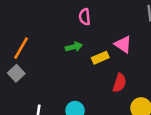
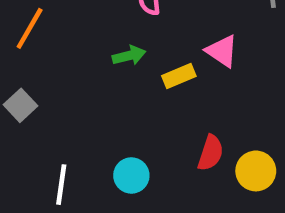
orange line: (21, 48) -> (30, 28), moved
red semicircle: (120, 83) -> (211, 153), moved

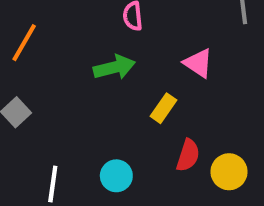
green arrow: (129, 56) -> (114, 67), size x1.4
yellow rectangle: (179, 76) -> (163, 108), moved, turned -32

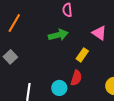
red semicircle: (188, 155) -> (76, 78), moved

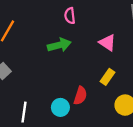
yellow rectangle: (82, 55) -> (107, 77), moved

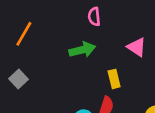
yellow rectangle: (107, 77) -> (114, 79), moved, turned -49

